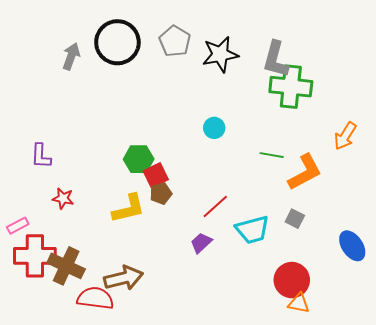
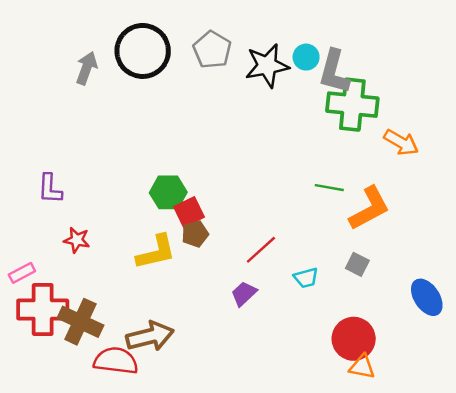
cyan circle: (214, 128) -> (306, 57), moved
orange arrow: (345, 136) -> (401, 142), moved, turned -92
cyan trapezoid: (252, 230) -> (306, 278), size x0.6

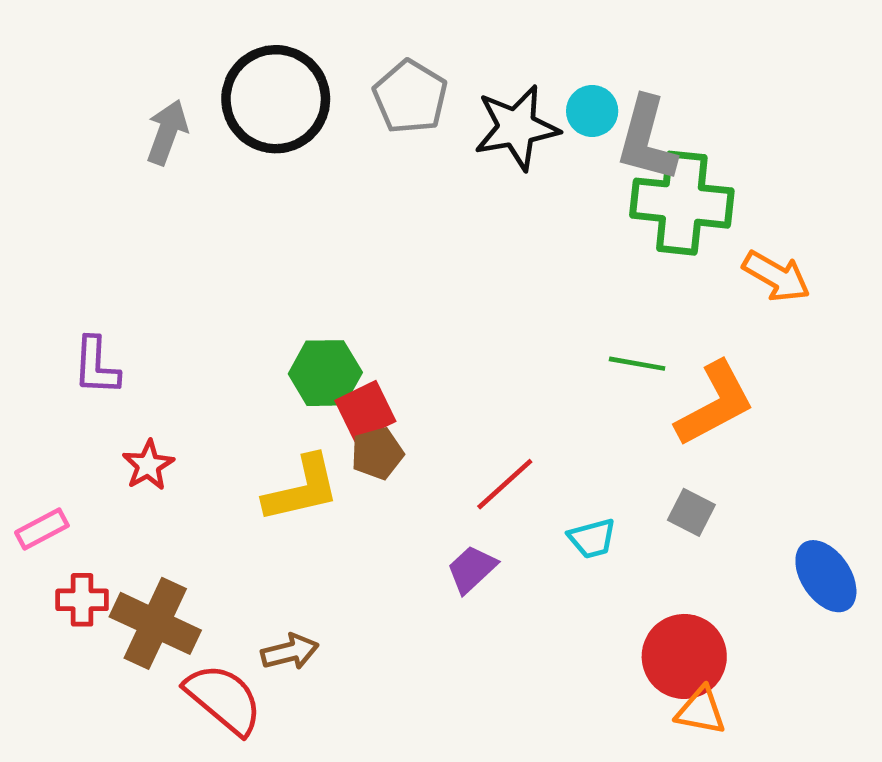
red star: (77, 240) -> (148, 465), turned 30
red cross: (43, 309) -> (82, 600), size x0.5
brown arrow: (150, 336) -> (290, 652), size x0.6
red semicircle: (116, 361) -> (224, 699), turned 33

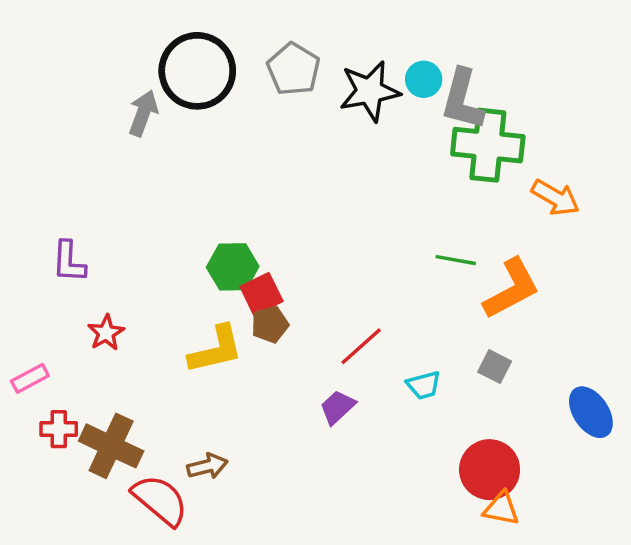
gray arrow: (167, 132) -> (143, 113), moved

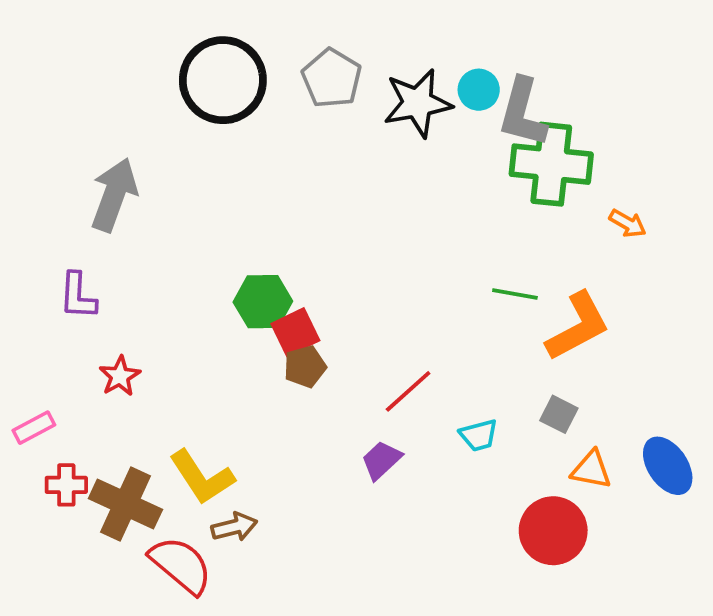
gray arrow: (143, 113) -> (114, 195), moved, size x1.4
orange arrow: (555, 198) -> (628, 223), size x0.7
yellow L-shape: (216, 350) -> (202, 477), moved, turned 70
orange triangle: (501, 508) -> (591, 470), moved

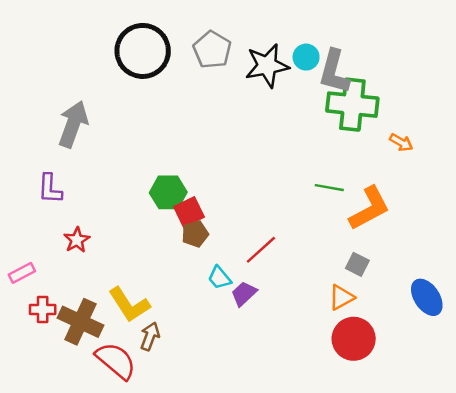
cyan trapezoid: (479, 435) -> (219, 278), moved, turned 65
orange triangle: (591, 470) -> (341, 297), moved, turned -40
brown arrow: (234, 527) -> (150, 336), turned -56

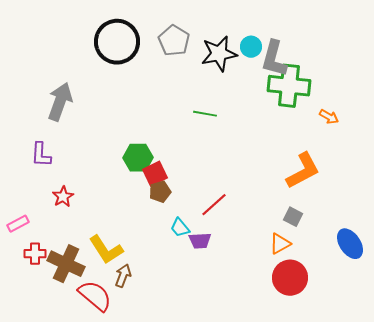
green line: (329, 188) -> (205, 114), moved
purple trapezoid: (244, 294) -> (200, 241), turned -140

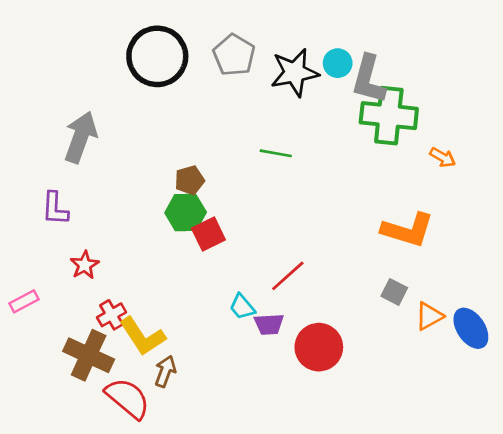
orange L-shape: (303, 171) -> (408, 230), turned 45
brown pentagon: (160, 192) -> (190, 180), moved
orange triangle: (280, 244) -> (429, 316), moved
red cross: (35, 254) -> (112, 315), moved, turned -30
red circle: (290, 278) -> (319, 347), moved

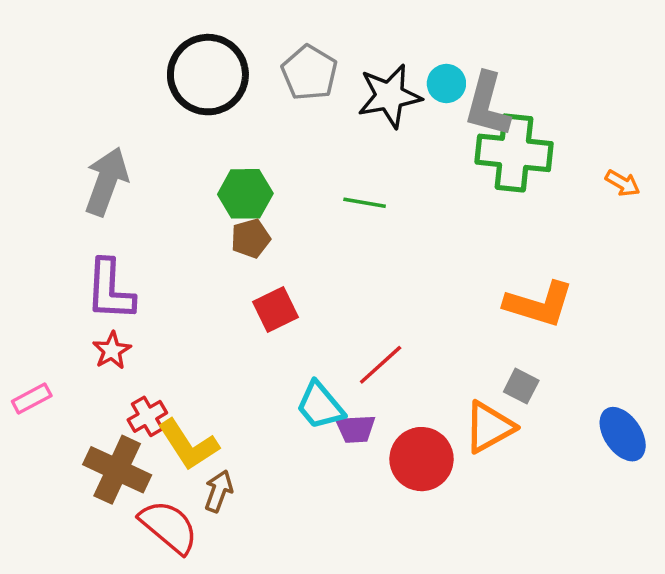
orange arrow: (443, 157) -> (623, 183), moved
purple L-shape: (55, 208) -> (110, 290), moved, size x1.4
green hexagon: (186, 213) -> (245, 194), moved
cyan trapezoid: (242, 307) -> (320, 406), size x1.4
orange triangle: (429, 316) -> (489, 427), moved, size x1.4

